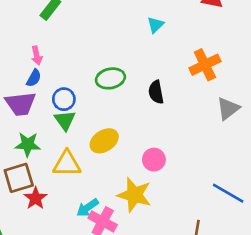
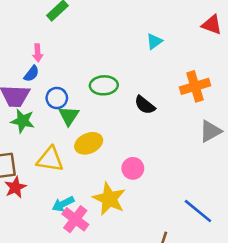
black semicircle: (156, 92) -> (145, 105), turned -50
green triangle: (65, 120) -> (69, 116), moved
green star: (28, 144) -> (23, 121), moved

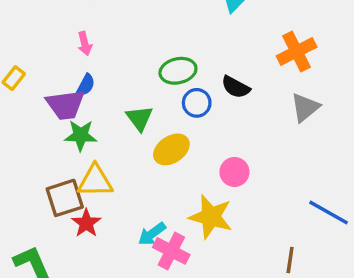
blue semicircle: (32, 74) -> (86, 85), moved
blue circle: (57, 98) -> (197, 103), moved
gray triangle: (210, 131) -> (305, 107), moved
yellow triangle: (50, 159) -> (95, 181), moved

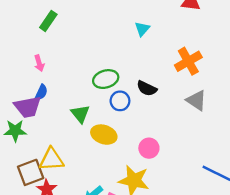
gray triangle: (305, 107) -> (196, 100), turned -45
green star: (81, 135) -> (15, 131), moved
yellow ellipse: (171, 149) -> (104, 135), turned 55

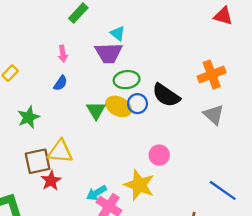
cyan triangle: (142, 29) -> (118, 33), moved, turned -42
black semicircle: (147, 88) -> (166, 95), size x1.4
purple trapezoid: (28, 107) -> (109, 53), moved
green star: (15, 131) -> (29, 117), turned -30
yellow ellipse: (104, 135) -> (119, 106), moved

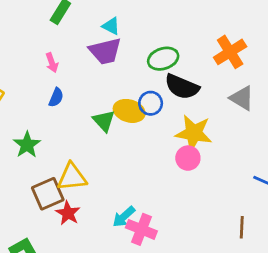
green ellipse: (127, 80) -> (163, 59), moved
yellow star: (139, 185) -> (194, 133), moved

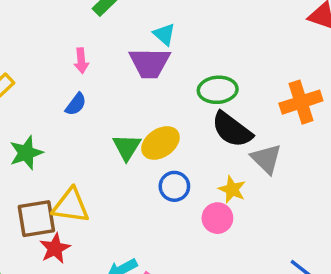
gray triangle: (242, 98) -> (266, 159), moved
blue circle: (151, 103) -> (174, 186), moved
yellow ellipse: (129, 111) -> (160, 143), turned -64
yellow star: (194, 133) -> (232, 189), size x0.6

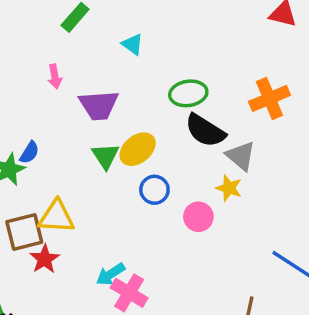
purple trapezoid: (150, 63) -> (99, 105), moved
blue semicircle: (76, 104) -> (29, 153), moved
yellow star: (232, 189) -> (229, 188), moved

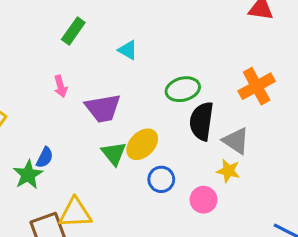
black semicircle: (205, 131) -> (202, 121), turned 72

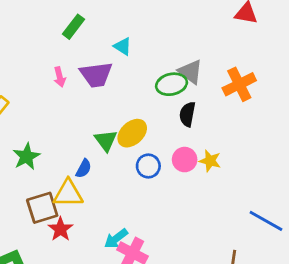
purple trapezoid: (103, 108) -> (96, 75), moved
black semicircle: (202, 121) -> (187, 114), size x0.7
gray triangle: (236, 141) -> (190, 72), moved
blue semicircle: (45, 157) -> (84, 169), moved
pink circle: (203, 200) -> (185, 160), moved

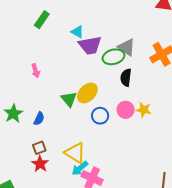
purple trapezoid: (96, 75) -> (90, 45), moved
pink arrow: (60, 77) -> (36, 71), moved
blue semicircle: (84, 169) -> (39, 119), moved
yellow triangle: (68, 193) -> (75, 153), moved, turned 35
brown square: (42, 208) -> (39, 148), moved, size x0.6

